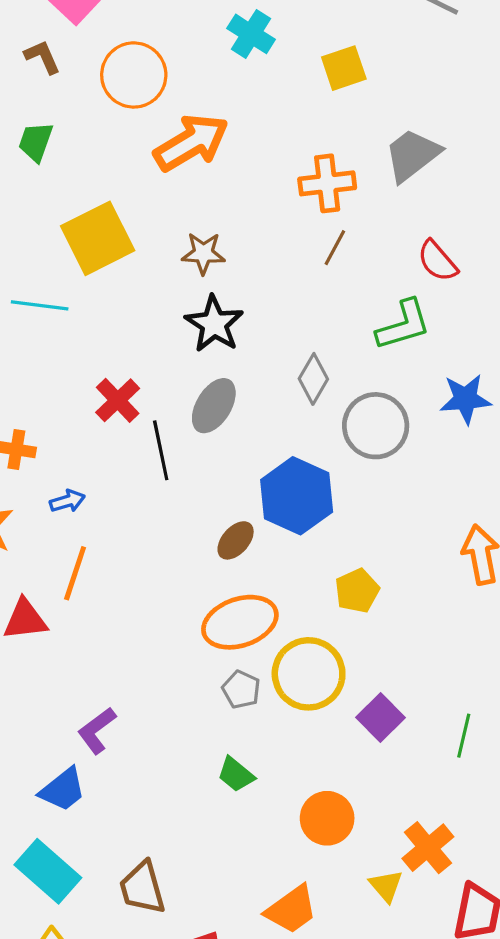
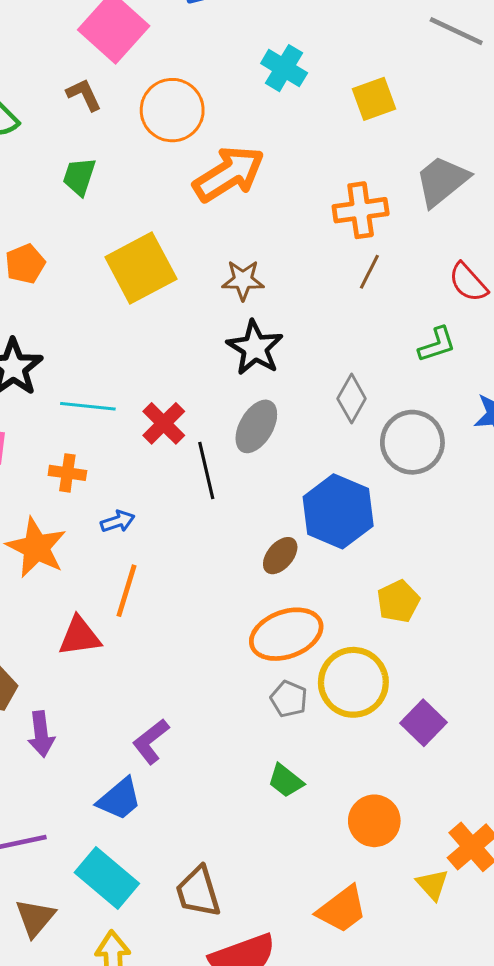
cyan line: (40, 305) -> (88, 406), moved
green L-shape: (403, 325) -> (437, 345), size x0.7

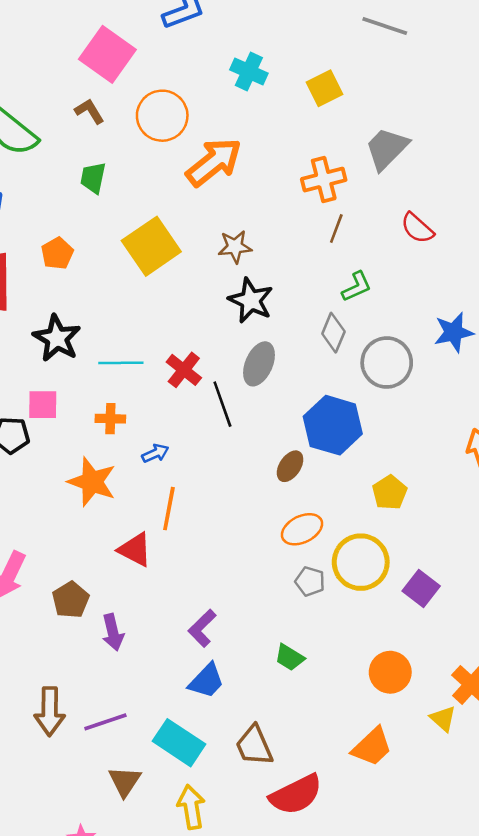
green L-shape: (437, 345) -> (357, 287), moved
orange ellipse: (286, 634) -> (302, 529), size x0.7
red triangle: (80, 636) -> (135, 550), turned 42
green trapezoid: (286, 781) -> (290, 657), moved
blue trapezoid: (119, 799) -> (206, 681), moved

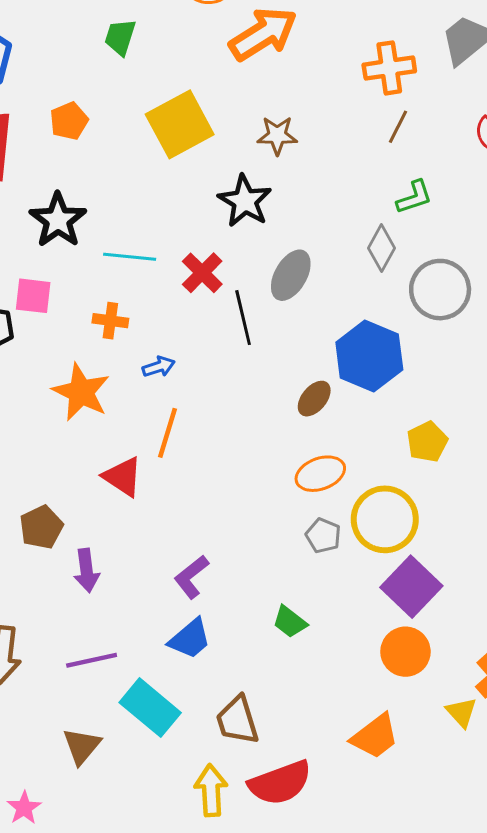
black star: (251, 300) -> (245, 201), moved
purple square: (421, 588) -> (411, 587), moved, size x1.4
purple line: (105, 722) -> (92, 660), moved
yellow arrow: (191, 807) -> (211, 790), moved

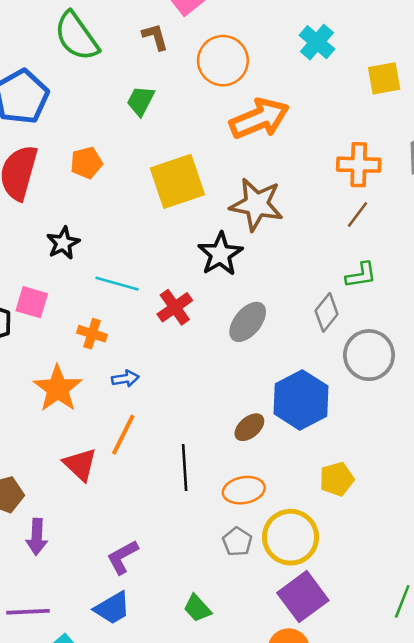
brown star: (277, 135) -> (256, 204), size x1.6
black star: (58, 220) -> (63, 243), size x0.7
black line: (243, 318) -> (185, 468), moved

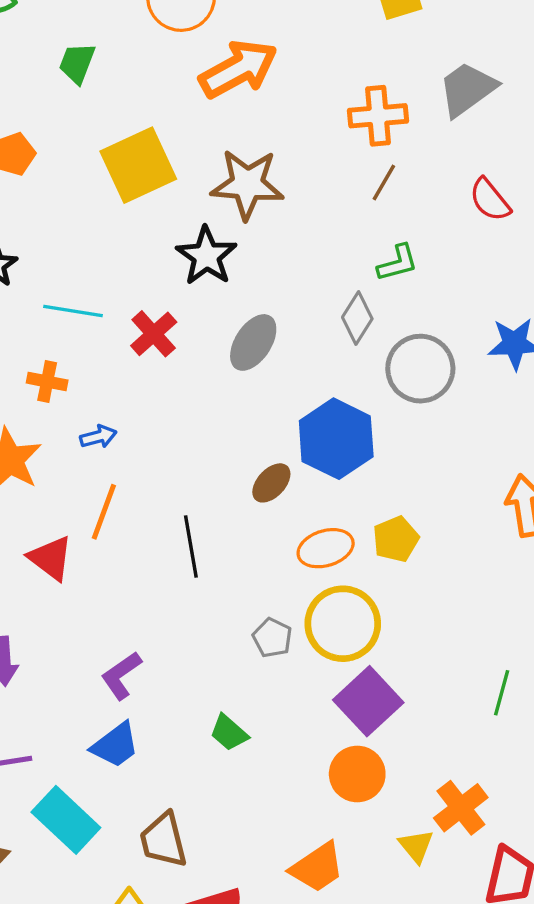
orange ellipse: (244, 490) -> (326, 548), moved

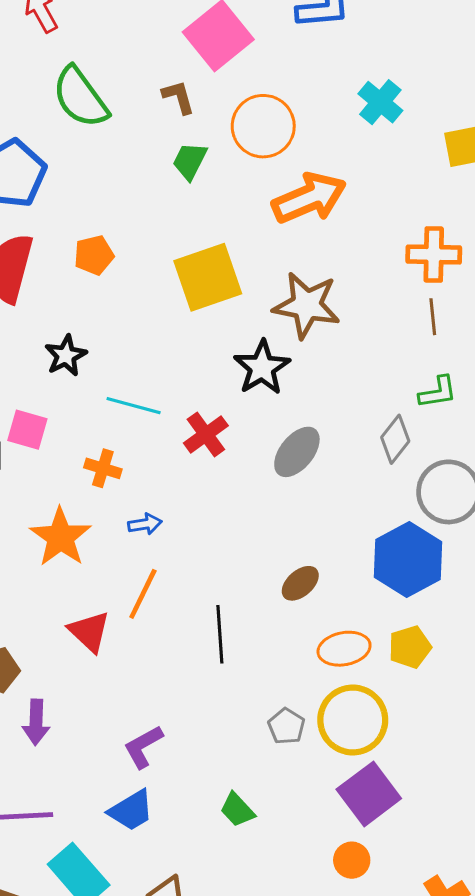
green trapezoid: (77, 63) -> (190, 161), moved
brown line: (384, 183) -> (433, 317), turned -42
blue hexagon: (336, 439) -> (408, 559), moved
orange circle: (357, 774) -> (352, 860), size x0.7

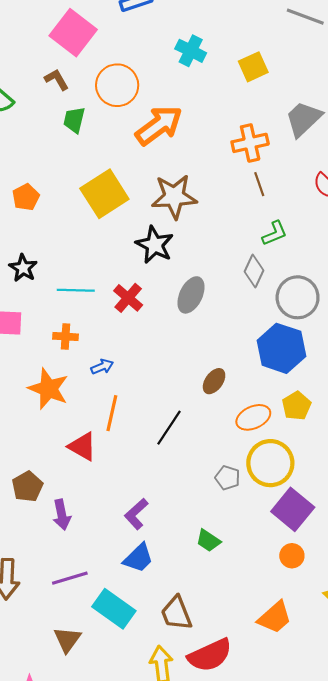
black line: (220, 634) -> (169, 428), turned 51

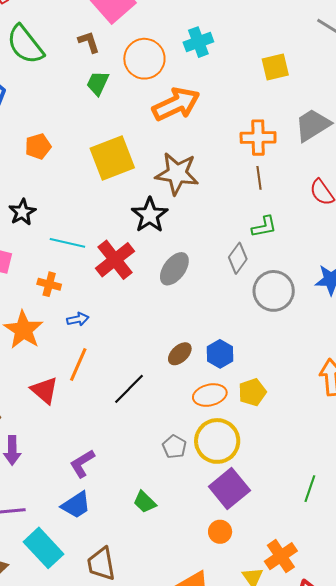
cyan cross: (191, 51) -> (198, 42), moved, turned 32
red cross: (128, 298) -> (115, 260), size x1.4
blue hexagon: (281, 348) -> (220, 354), moved, size x0.6

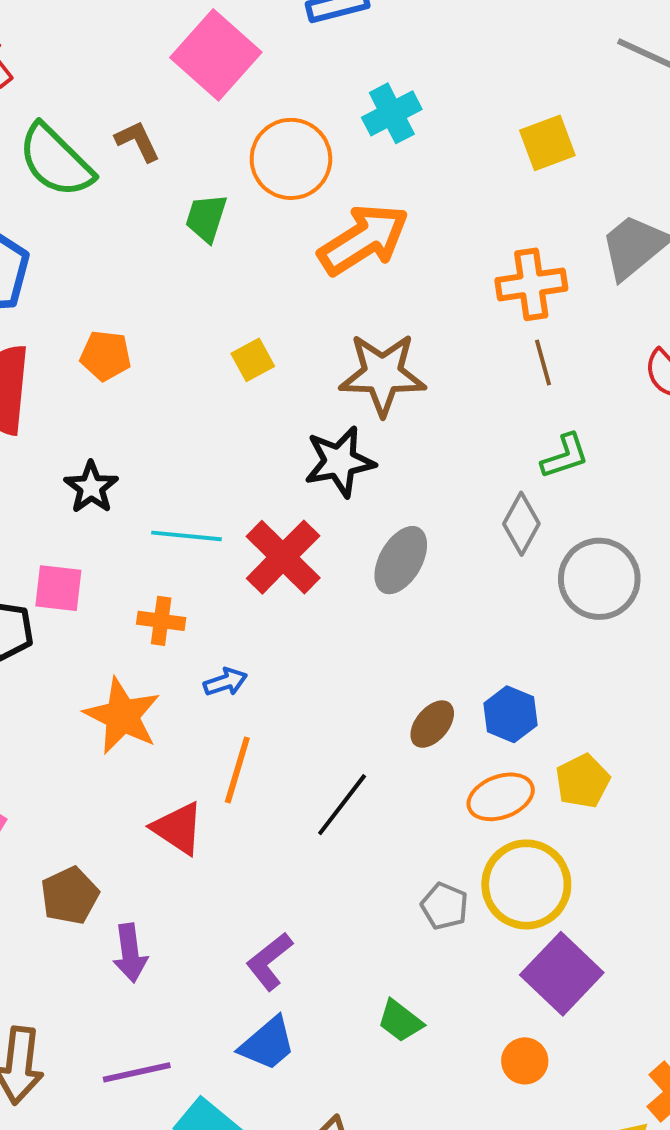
brown L-shape: (89, 42) -> (138, 141), moved
orange pentagon: (38, 146) -> (106, 356), turned 30
yellow square: (112, 158) -> (253, 360), size x0.5
black star: (150, 215) -> (340, 462), turned 30
orange circle: (220, 532) -> (525, 1061), moved

